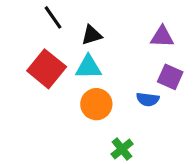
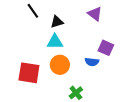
purple triangle: (162, 37) -> (95, 14), moved, turned 35
red square: (47, 69) -> (29, 73), moved, turned -30

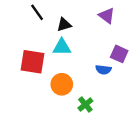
orange circle: (60, 65) -> (62, 84), moved
red square: (29, 73) -> (33, 62), moved

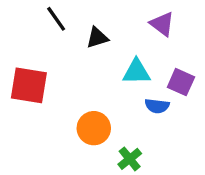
cyan triangle: (62, 47) -> (137, 72), moved
red square: (33, 62) -> (29, 85), moved

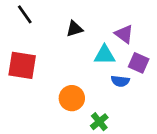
black line: (56, 19) -> (25, 14), moved
purple triangle: (162, 24) -> (124, 34), moved

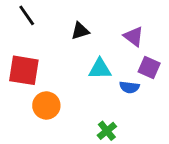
cyan triangle: (105, 55) -> (100, 69), moved
orange circle: (72, 98) -> (46, 105), moved

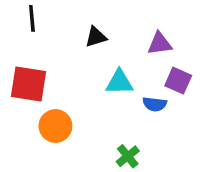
black line: (27, 15) -> (32, 18), turned 30
purple triangle: (134, 37) -> (160, 44), turned -45

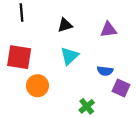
purple square: (178, 81) -> (121, 88), moved
cyan triangle: (119, 82) -> (70, 56), moved, turned -42

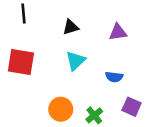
orange circle: (37, 86) -> (61, 109), moved
purple square: (121, 88) -> (132, 107), moved

